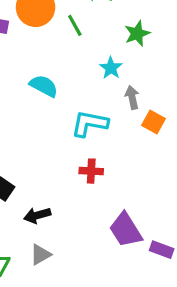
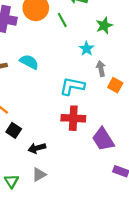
cyan semicircle: (44, 86) -> (29, 62), moved
red cross: (91, 171) -> (73, 118), size x1.5
purple trapezoid: (126, 230) -> (103, 139), moved

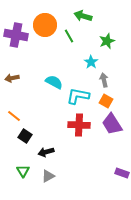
cyan semicircle: (29, 62) -> (54, 82), moved
orange square: (115, 85) -> (106, 101), moved
purple trapezoid: (103, 139) -> (112, 124), moved
green triangle: (11, 181) -> (23, 171), moved

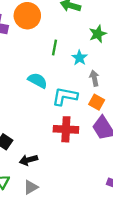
green line: (69, 36) -> (55, 48), moved, turned 40

